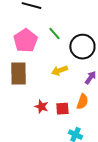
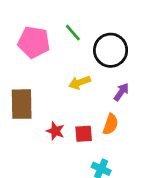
pink pentagon: (25, 41) -> (34, 42), turned -30
brown rectangle: (18, 74) -> (22, 104), moved

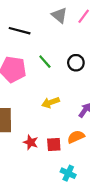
black circle: (111, 50) -> (76, 63), moved, size x0.6
orange semicircle: (111, 124) -> (76, 137), turned -133

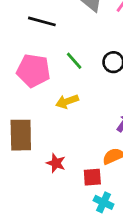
yellow arrow: (51, 103) -> (67, 101), moved
red square: (54, 144) -> (92, 177), moved

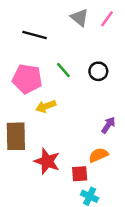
yellow arrow: (67, 101) -> (46, 106), moved
red star: (56, 163) -> (47, 161), size x1.5

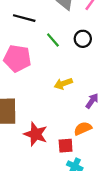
green line: (63, 70) -> (53, 40), moved
black circle: (98, 71) -> (83, 39), moved
yellow arrow: (46, 106) -> (63, 84), moved

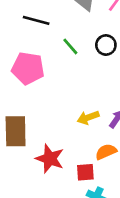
yellow arrow: (63, 84) -> (88, 118), moved

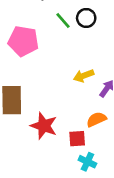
black circle: (106, 45) -> (86, 18), moved
yellow arrow: (88, 118) -> (84, 76), moved

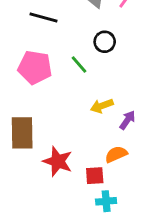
green line: (63, 21) -> (79, 65), moved
cyan cross: (87, 162) -> (106, 201), turned -30

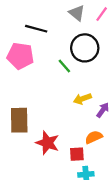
black circle: (105, 42) -> (85, 48), size x1.6
pink pentagon: (35, 67) -> (20, 56), moved

